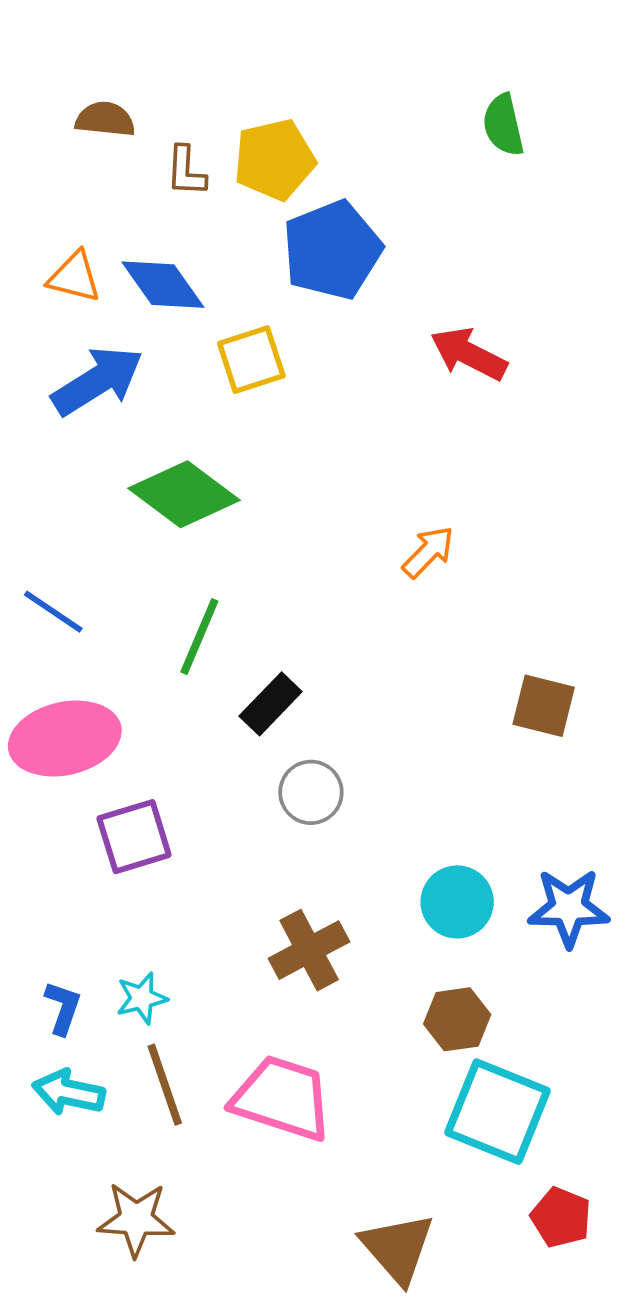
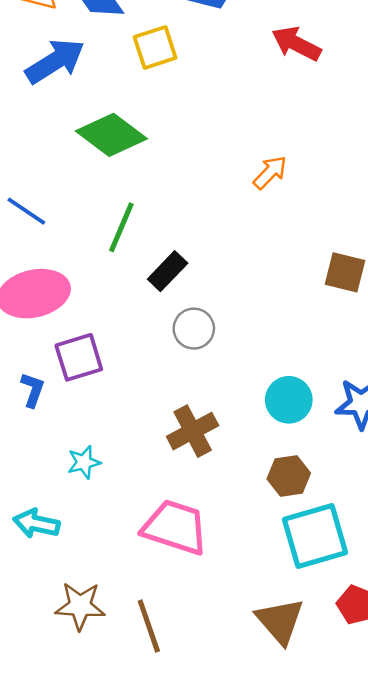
blue L-shape: (63, 1008) -> (33, 390), moved
brown line: (165, 1085) -> (149, 626), moved
cyan square: (498, 1112) -> (315, 536), turned -38
brown triangle: (398, 1248) -> (280, 621), moved

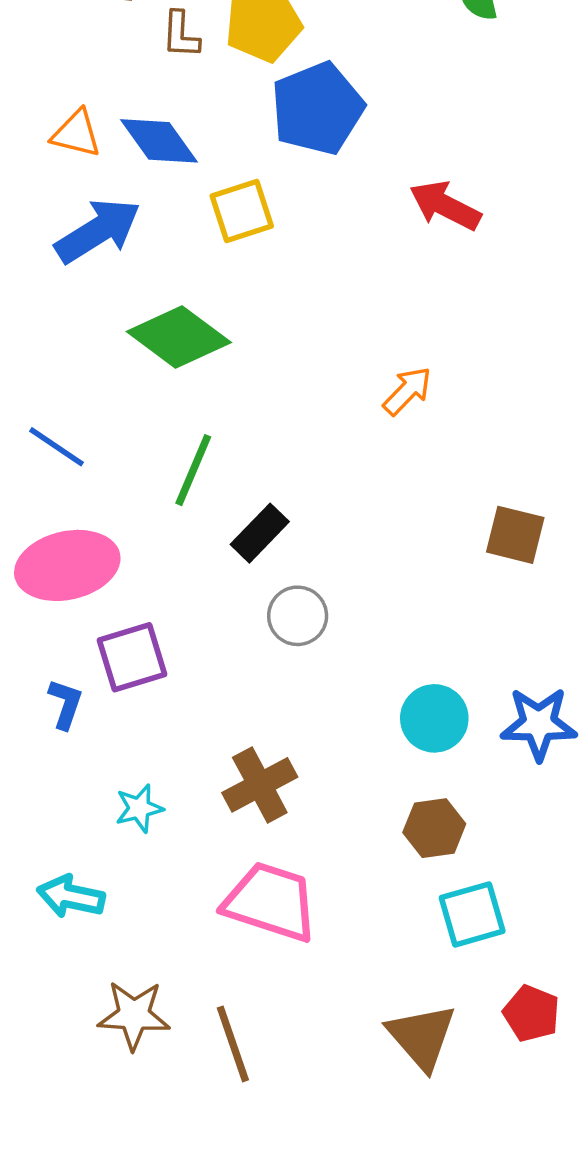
brown cross: (193, 431) -> (260, 785), moved
cyan square: (315, 536) -> (472, 914), size x0.7

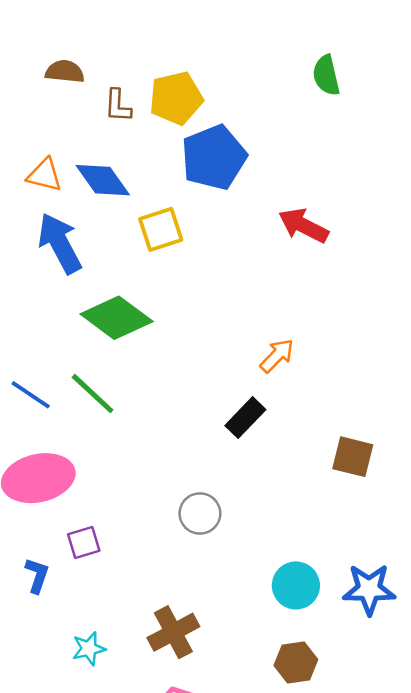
blue arrow: (98, 231) -> (60, 243), turned -86
green line: (193, 470) -> (93, 394), moved, turned -70
black rectangle: (260, 533) -> (245, 418), moved
purple square: (132, 657) -> (84, 543), size x0.7

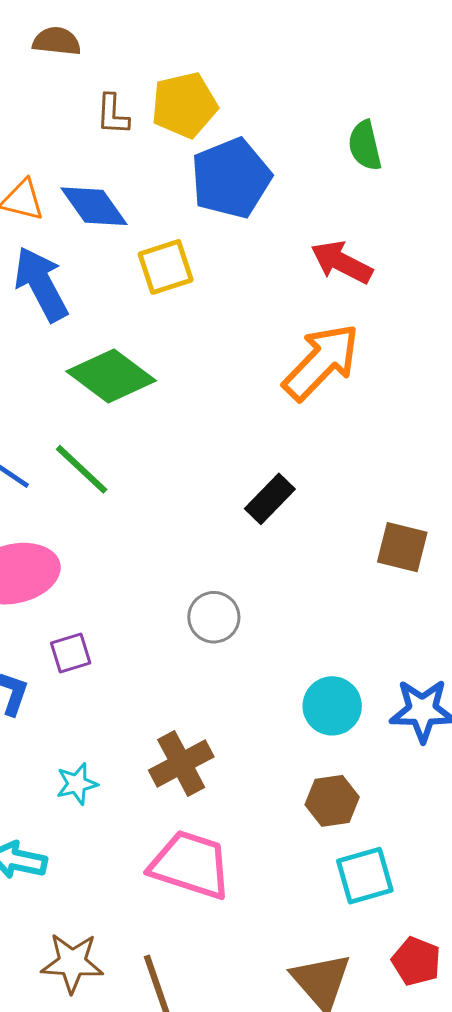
brown semicircle: (65, 72) -> (57, 41), moved
green semicircle: (326, 75) -> (365, 146), moved
orange arrow: (277, 356) -> (321, 362), moved, size x1.8

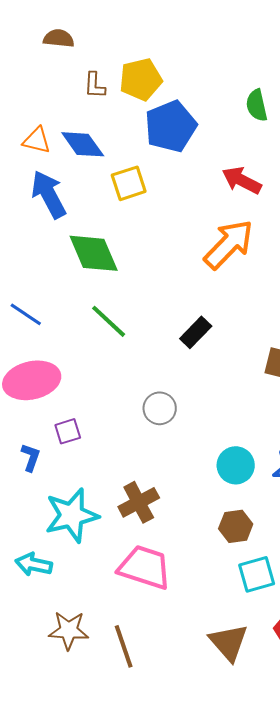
green diamond: (111, 376) -> (94, 253), turned 30
green line: (82, 469) -> (109, 321), moved
cyan star: (77, 784) -> (72, 515), size x2.0

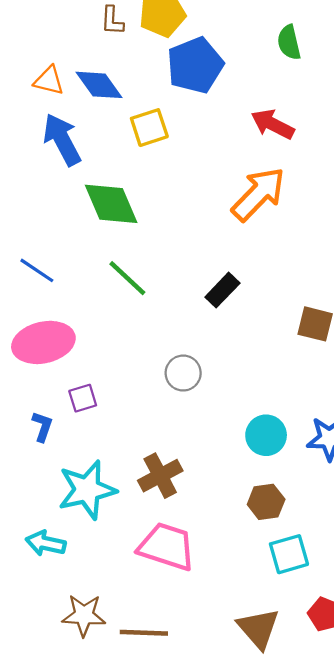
brown line: (124, 646) -> (144, 633), turned -69

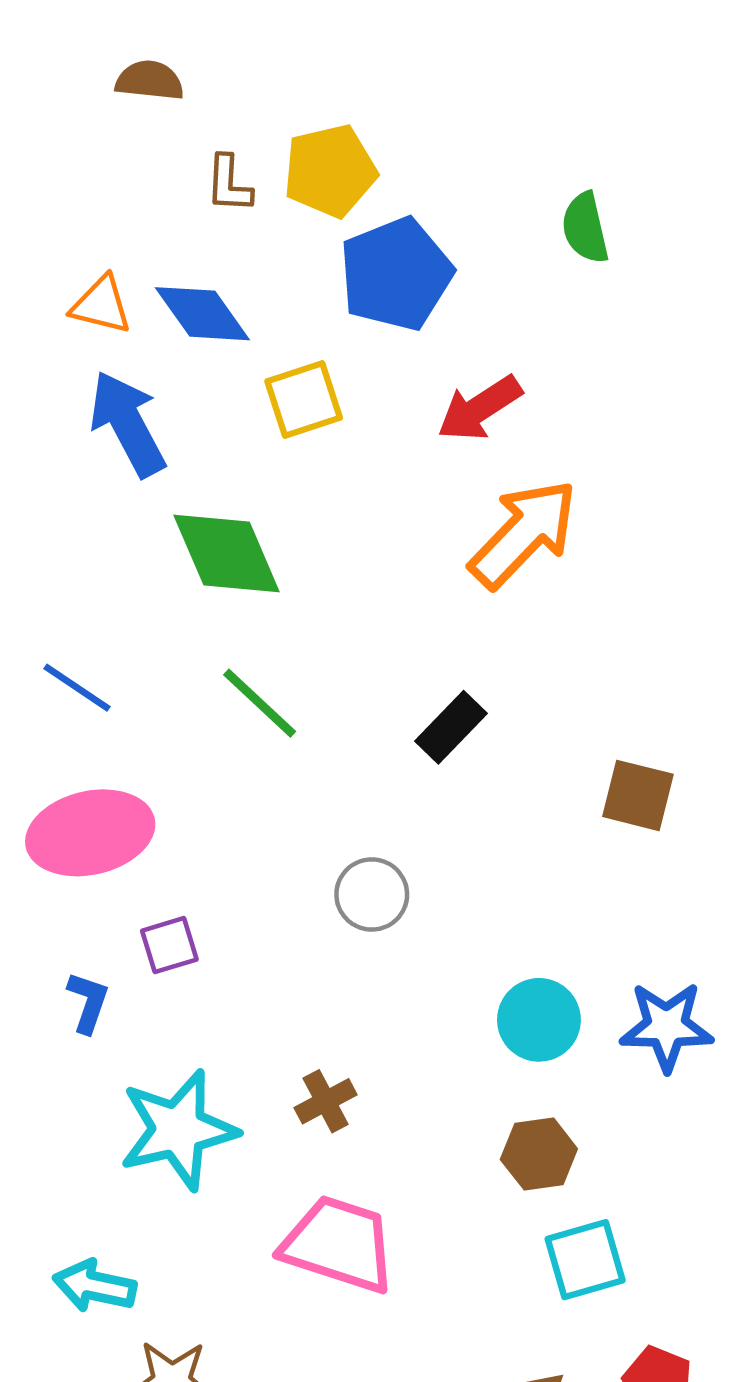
red arrow: (273, 124) -> (480, 408), moved, turned -60
brown cross: (160, 476) -> (326, 1101), size x0.7
cyan arrow: (46, 543) -> (95, 1286), moved

